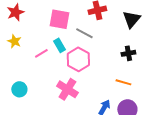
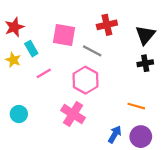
cyan rectangle: (59, 45) -> (31, 49), moved
black cross: (128, 53) -> (145, 63), moved

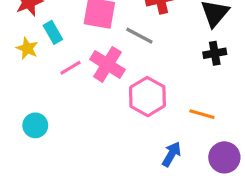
pink hexagon: (85, 80) -> (147, 97), moved
pink cross: (73, 114) -> (107, 64), moved
purple circle: (141, 137) -> (224, 157), moved

